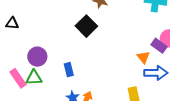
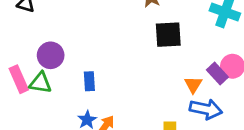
black square: (86, 26) -> (168, 35), moved, turned 30

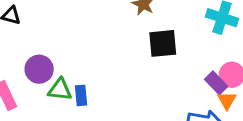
green triangle: (40, 83) -> (60, 90), moved
orange triangle: (193, 85) -> (227, 100), moved

